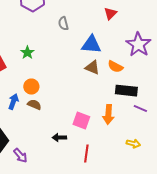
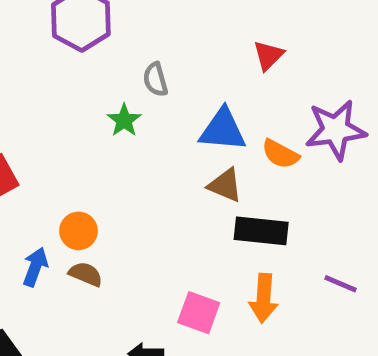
purple star: (138, 45) -> (336, 130), turned 30
green star: (27, 53) -> (124, 120), moved
orange semicircle: (115, 67) -> (280, 154), moved
black rectangle: (126, 91) -> (261, 231), moved

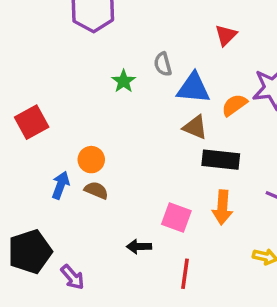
gray semicircle: (155, 79) -> (163, 64), moved
orange semicircle: (280, 154) -> (234, 105), turned 116

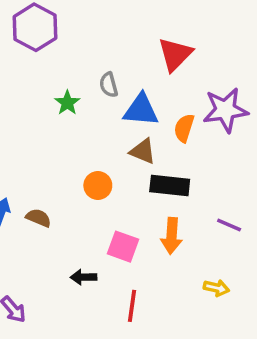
red triangle: (226, 35) -> (175, 54), size x1.5
orange semicircle: (234, 105) -> (184, 128), turned -36
orange circle: (91, 160) -> (98, 185), moved

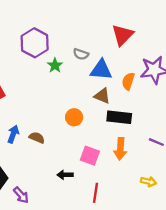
purple hexagon: (35, 27) -> (35, 43), moved
gray semicircle: (109, 85) -> (81, 54), turned -56

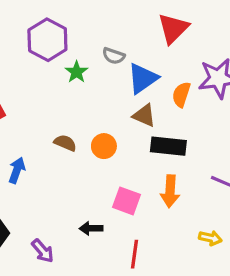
blue triangle: (101, 70) -> (143, 78), turned -40
brown semicircle: (37, 138) -> (65, 143), moved
purple arrow: (21, 195) -> (43, 251), moved

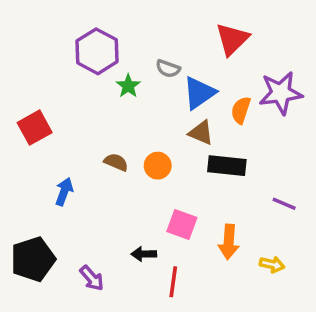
orange arrow: (170, 191) -> (229, 242), moved
red line: (135, 254) -> (173, 282), moved

